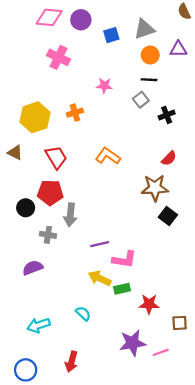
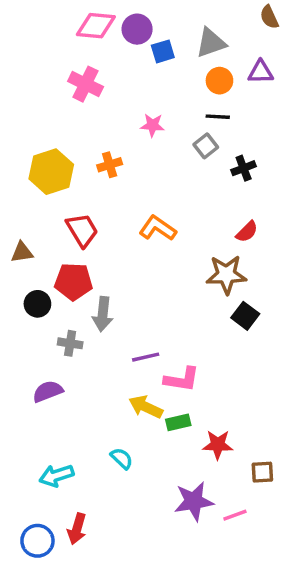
pink diamond: (49, 17) -> (96, 26), moved
purple circle: (81, 20) -> (137, 29), moved
brown triangle: (15, 153) -> (22, 252), moved, turned -35
red arrow: (71, 362) -> (77, 529), moved

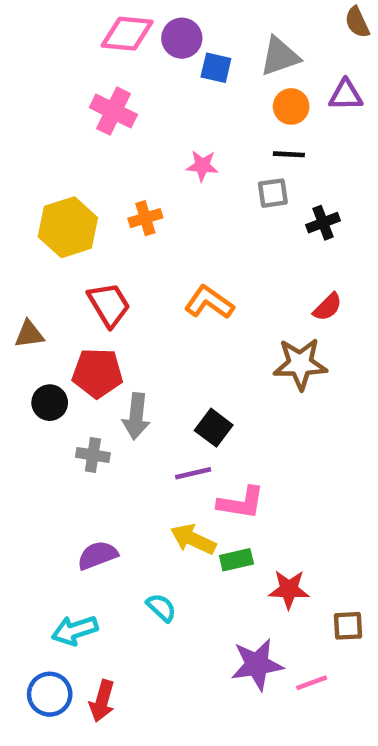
blue square: (163, 51) -> (216, 68), turned 30
gray square: (206, 146) -> (273, 193), turned 30
black square: (245, 316) -> (214, 428), moved
purple semicircle: (48, 391) -> (98, 555), moved
blue circle: (37, 541) -> (50, 694), moved

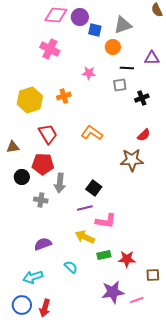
purple triangle: (346, 95) -> (152, 58), moved
orange circle: (291, 106) -> (113, 47), moved
green rectangle: (236, 560) -> (104, 255), moved

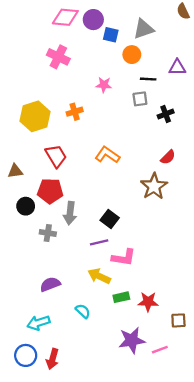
brown star: (132, 160) -> (154, 186), turned -30

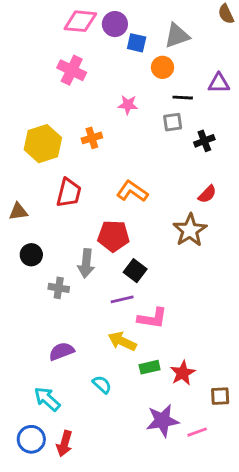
red trapezoid: (56, 156) -> (69, 193), turned 45
red pentagon: (50, 191) -> (113, 236), moved
red star: (148, 302) -> (183, 373), turned -30
cyan arrow: (38, 323) -> (47, 399), turned 60

